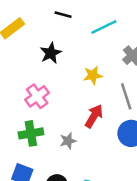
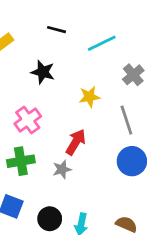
black star: (51, 53) -> (43, 72), turned -30
red arrow: (94, 116) -> (76, 142), moved

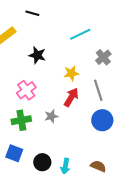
black line: (57, 30) -> (32, 13), moved
red arrow: (76, 142) -> (71, 97), moved
gray star: (62, 169) -> (51, 116), moved

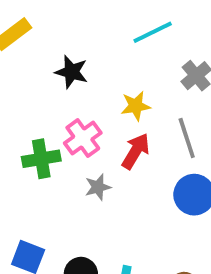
pink cross: (26, 90) -> (83, 138), moved
green cross: (21, 120) -> (41, 159), moved

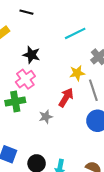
yellow star: (136, 106) -> (77, 73), moved
pink cross: (83, 138) -> (25, 79), moved

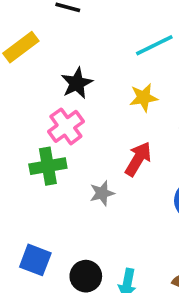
black star: (31, 55) -> (77, 83), turned 30
yellow star: (77, 73) -> (144, 98), moved

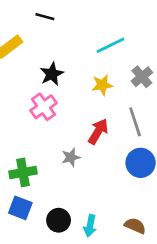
green cross: (48, 166) -> (23, 172), moved

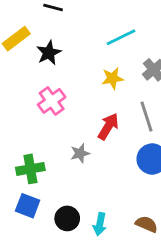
black star: (52, 74) -> (49, 53), moved

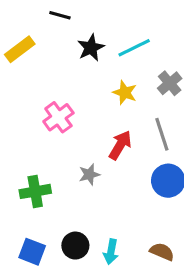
black star: (49, 53) -> (91, 48), moved
yellow star: (113, 78) -> (125, 93), turned 30
blue square: (28, 206) -> (32, 252), moved

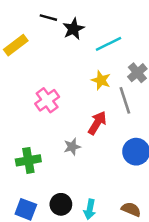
black star: (91, 48) -> (73, 29), moved
gray line: (162, 134) -> (125, 100), moved

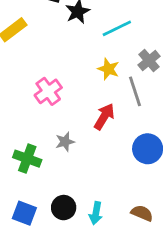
gray star: (72, 147) -> (65, 142), moved
green cross: (28, 160) -> (27, 159), turned 30

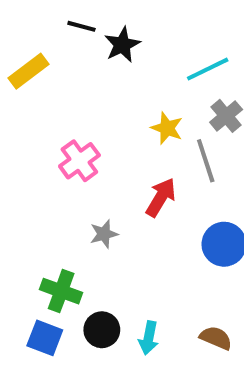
cyan line: (117, 28) -> (208, 69), moved
green cross: (27, 159) -> (61, 291), moved

